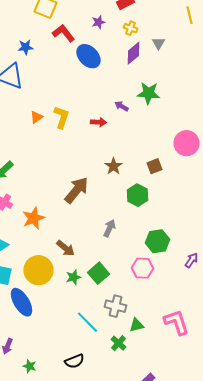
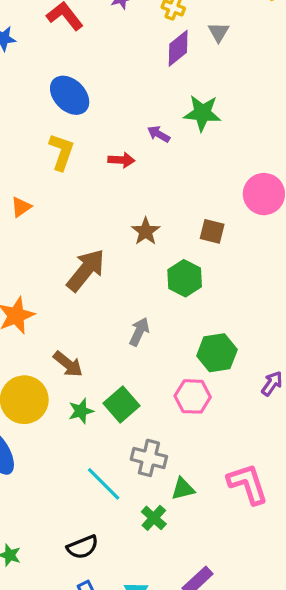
blue ellipse: (88, 56) -> (70, 95), moved
orange triangle: (36, 117) -> (21, 207), moved
brown square: (154, 166) -> (212, 231), turned 35

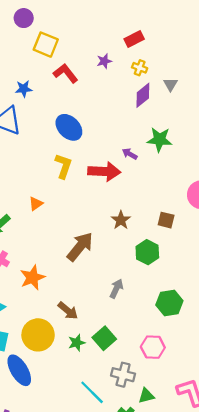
red arrow: (121, 160) -> (104, 172), size x1.8
pink hexagon: (193, 396) -> (153, 347), moved

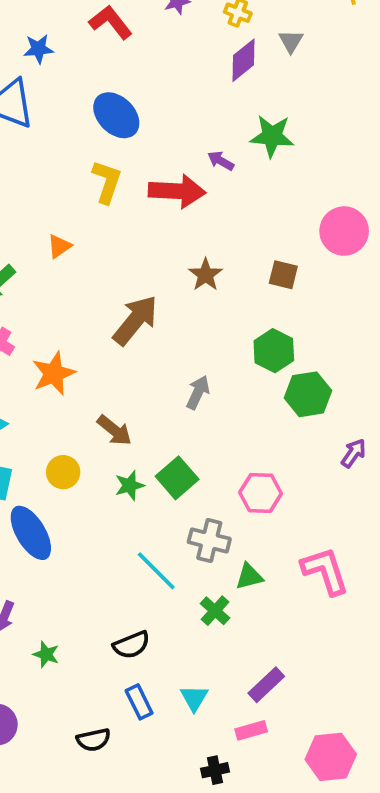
green hexagon: (147, 252) -> (274, 351), moved
green hexagon: (169, 303) -> (308, 394), moved
yellow circle: (38, 335) -> (63, 472), size x0.6

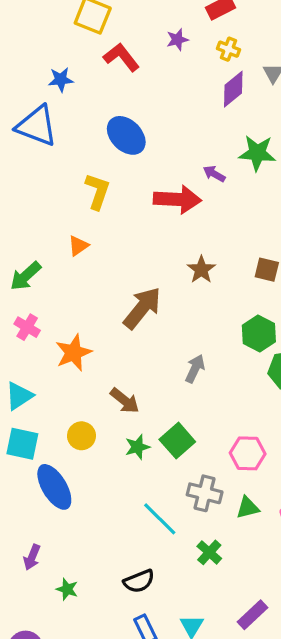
yellow L-shape: (107, 182) -> (97, 191), moved
green triangle: (249, 577) -> (248, 508), moved

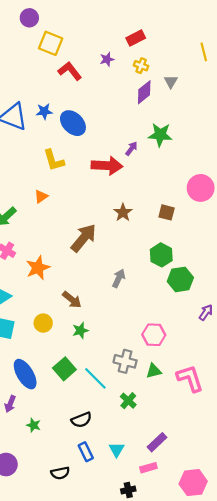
blue star: (61, 80) -> (44, 111), moved
purple arrow: (214, 174) -> (131, 149), turned 96
yellow L-shape: (97, 191) -> (54, 160), turned 145
green square: (177, 441) -> (64, 369), moved
blue ellipse: (54, 487) -> (25, 374), moved

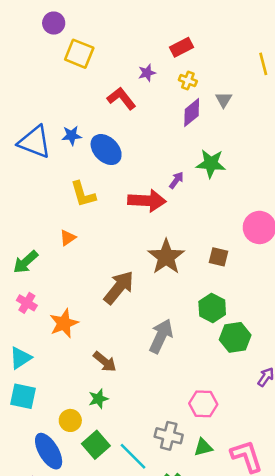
red L-shape: (70, 71) -> (121, 98), moved
brown star: (123, 212) -> (166, 257), size x1.6
gray arrow: (119, 278) -> (161, 336), size x1.5
yellow circle: (43, 323) -> (70, 420), moved
green star: (80, 330) -> (98, 399), moved

